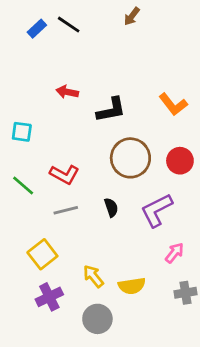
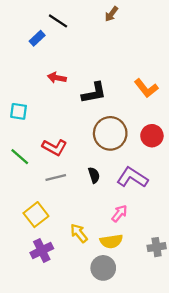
blue rectangle: (37, 29) -> (37, 38), moved
purple L-shape: (157, 210) -> (132, 177), turned 60
pink arrow: (174, 253) -> (119, 213), moved
gray circle: (97, 319) -> (103, 268), moved

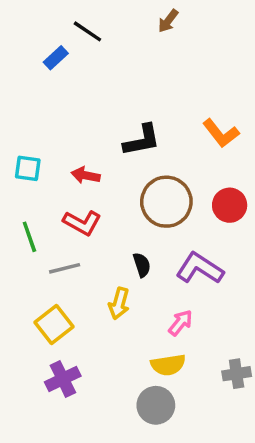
red arrow: (57, 78) -> (86, 175), moved
green line: (20, 157) -> (29, 237), turned 30
gray line: (56, 177) -> (65, 268), moved
yellow arrow: (79, 233) -> (119, 303), moved, turned -126

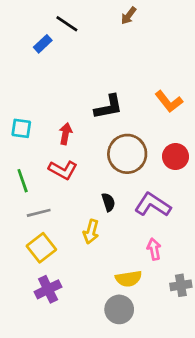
red arrow: (86, 175) -> (66, 134), turned 90
gray line: (65, 268) -> (39, 213), moved
pink arrow: (180, 323) -> (154, 249), moved, turned -50

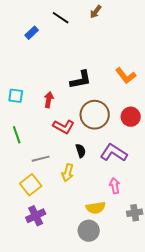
black line: (67, 24) -> (61, 18), moved
red L-shape: (63, 170) -> (64, 127), moved
gray line: (39, 213) -> (41, 159), moved

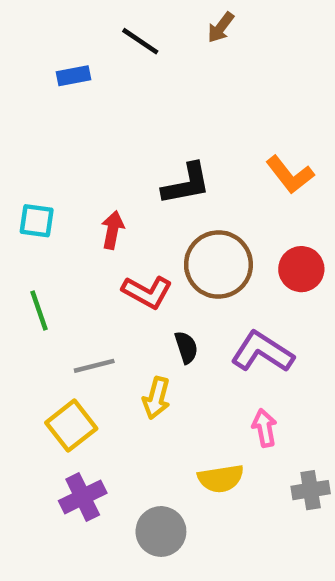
blue rectangle: (32, 33) -> (73, 76), turned 32
gray circle: (89, 231) -> (161, 531), moved

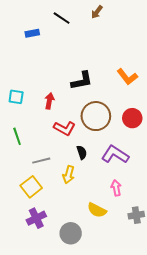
yellow semicircle: (221, 479) -> (97, 210), turned 36

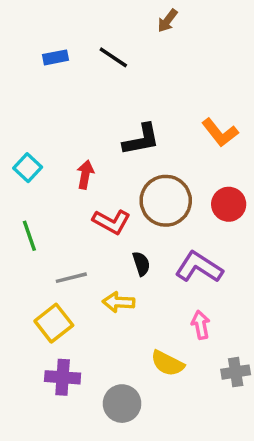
black line: (62, 18) -> (113, 57), moved
cyan square: (16, 97) -> (28, 168), turned 35
yellow arrow: (69, 175) -> (119, 302), turned 78
purple cross: (36, 218) -> (63, 377), turned 30

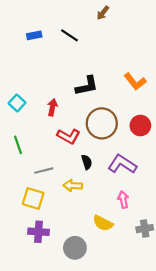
yellow square: (54, 323) -> (33, 198), turned -35

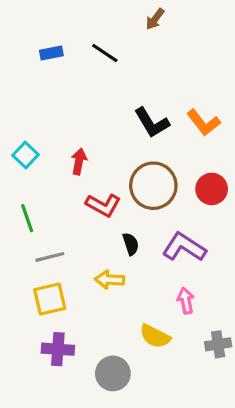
black L-shape: (87, 86) -> (152, 123), moved, turned 70
gray line: (44, 171) -> (50, 257), moved
yellow square: (33, 198) -> (50, 299), turned -30

